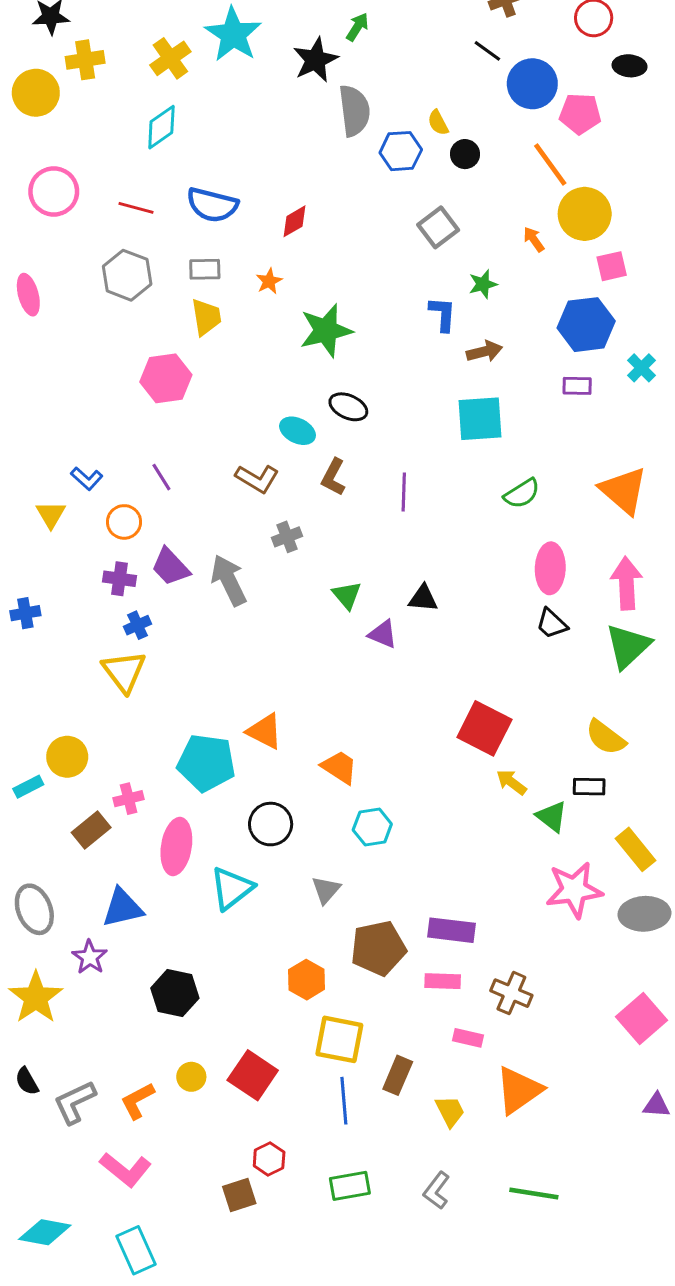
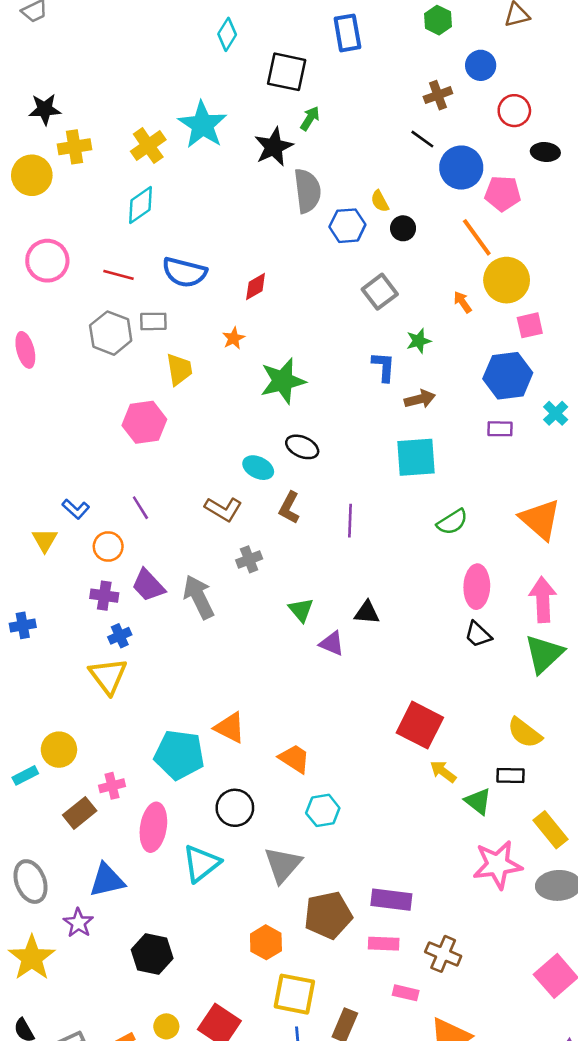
gray rectangle: (205, 269) -> (153, 321), moved
gray triangle: (326, 890) -> (283, 865), size x1.5

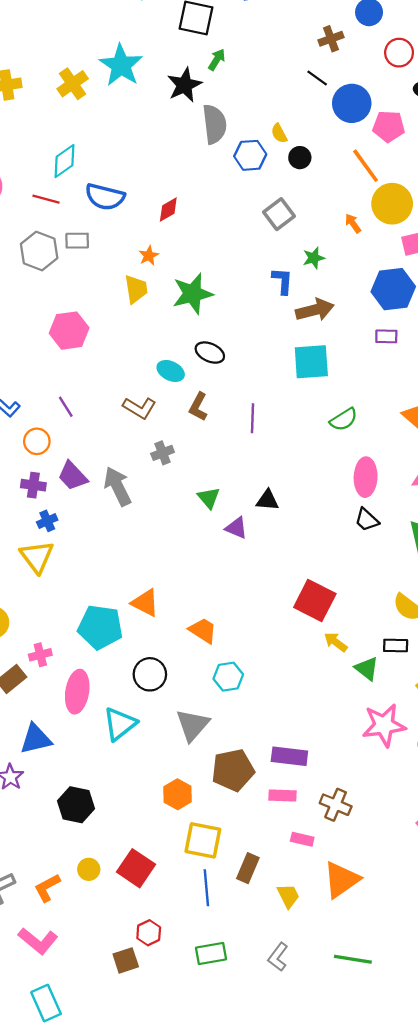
cyan diamond: (140, 205) -> (65, 161), moved
yellow trapezoid: (179, 369) -> (136, 289), moved
brown arrow: (420, 399) -> (315, 310), size x1.4

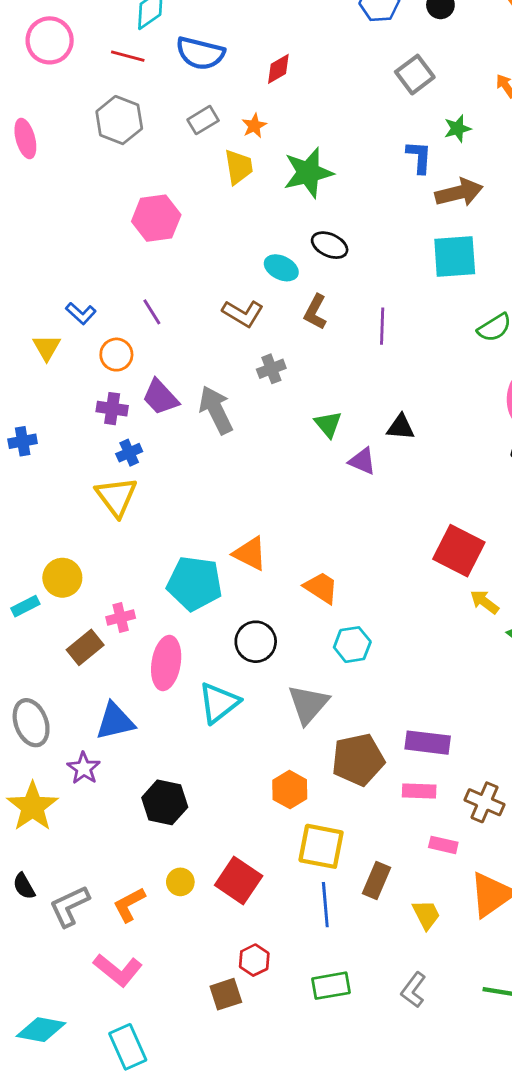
gray rectangle: (77, 241) -> (203, 120), moved, turned -30

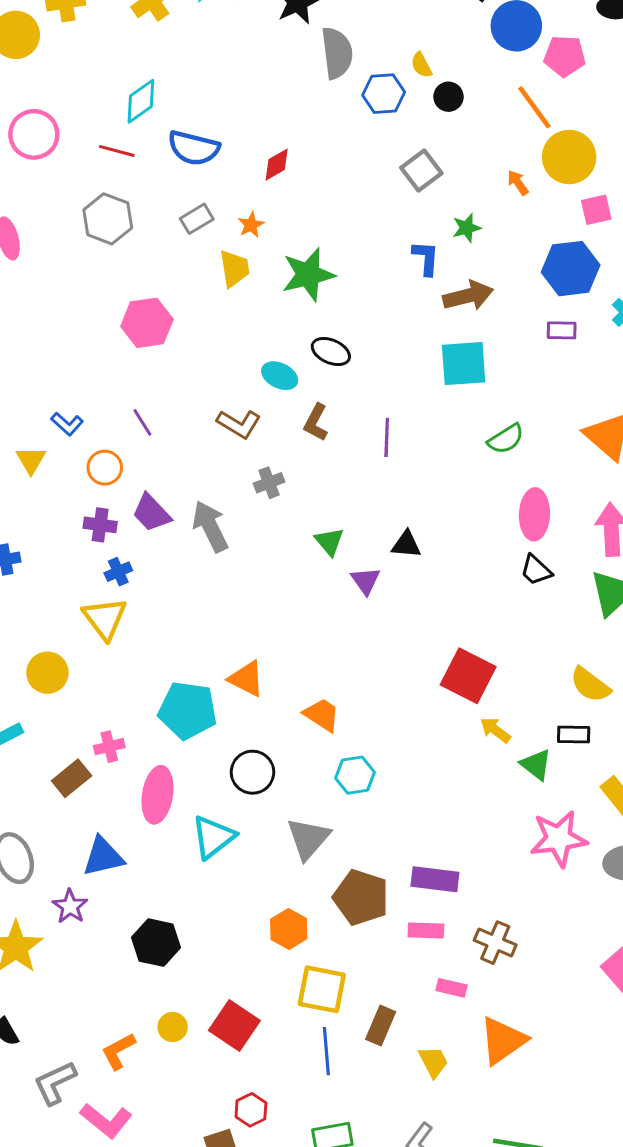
purple triangle: (362, 461) -> (366, 581), turned 32
yellow circle: (62, 578) -> (47, 673), moved
brown pentagon: (358, 760) -> (361, 897), turned 30
gray L-shape: (69, 906) -> (55, 1083), moved

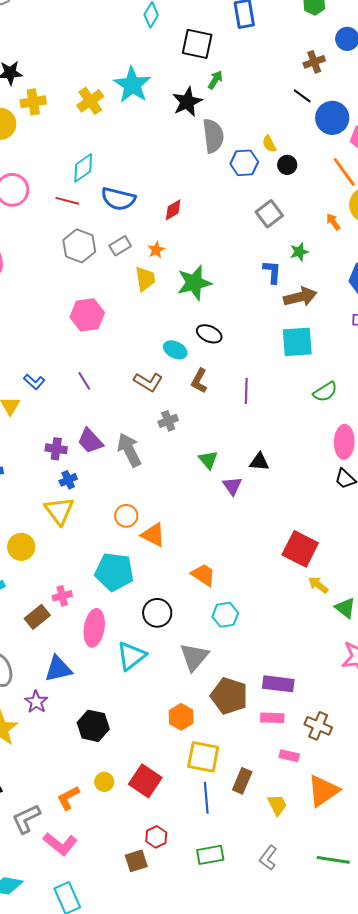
gray hexagon: (108, 219) -> (79, 246), moved
orange circle: (105, 468) -> (126, 516), moved
orange triangle: (246, 679) -> (153, 535), moved

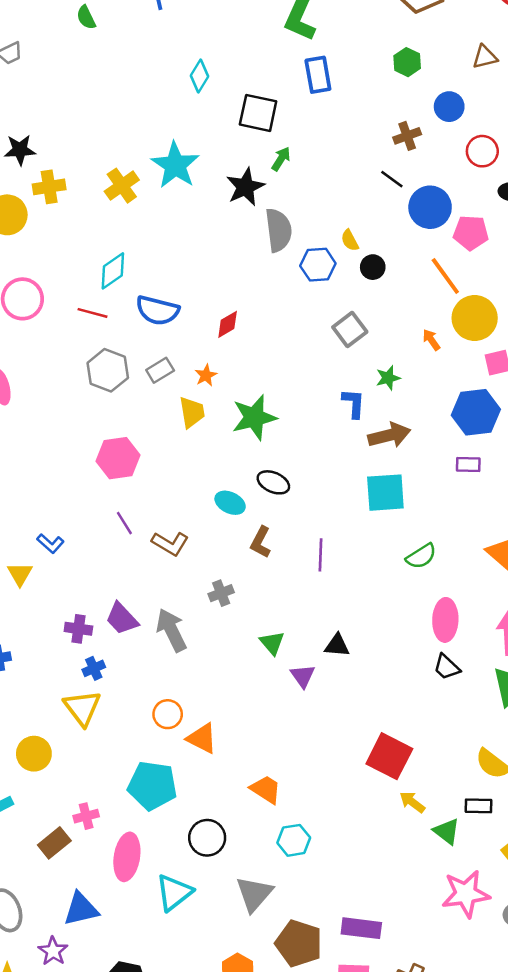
purple line: (84, 381) -> (124, 523), moved
brown L-shape: (148, 382) -> (170, 543), moved

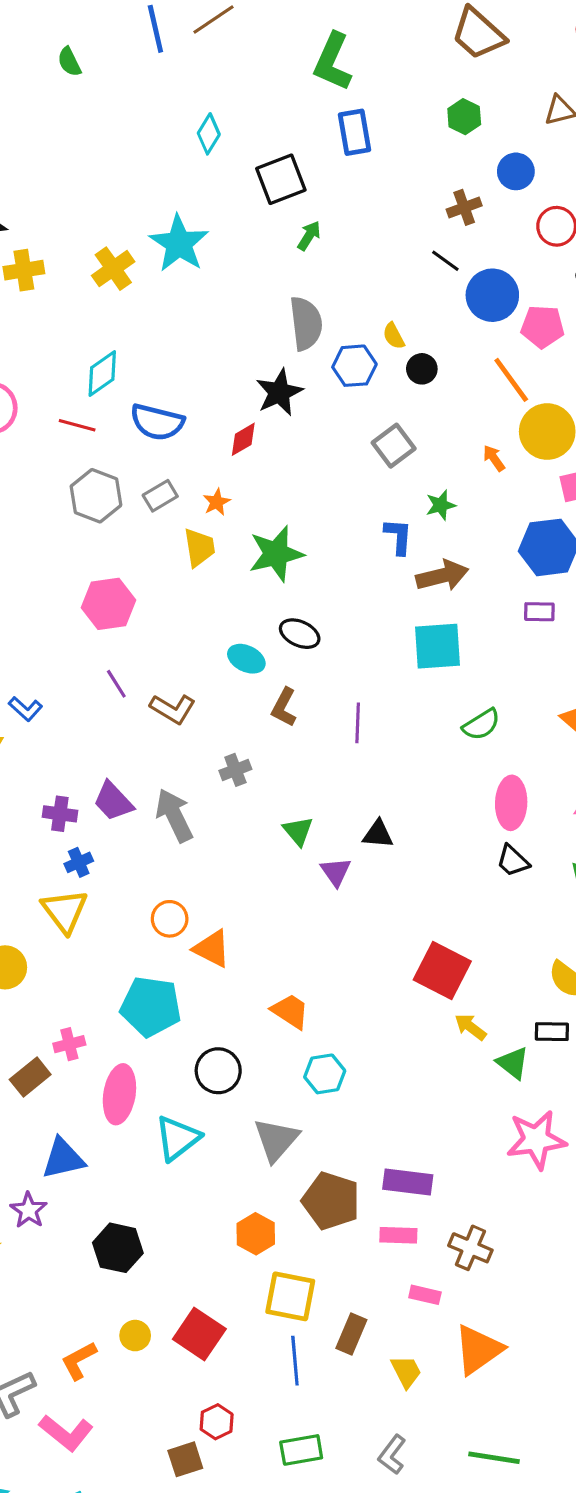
black square: (258, 113) -> (281, 179), turned -33
black star: (245, 187) -> (279, 392), moved

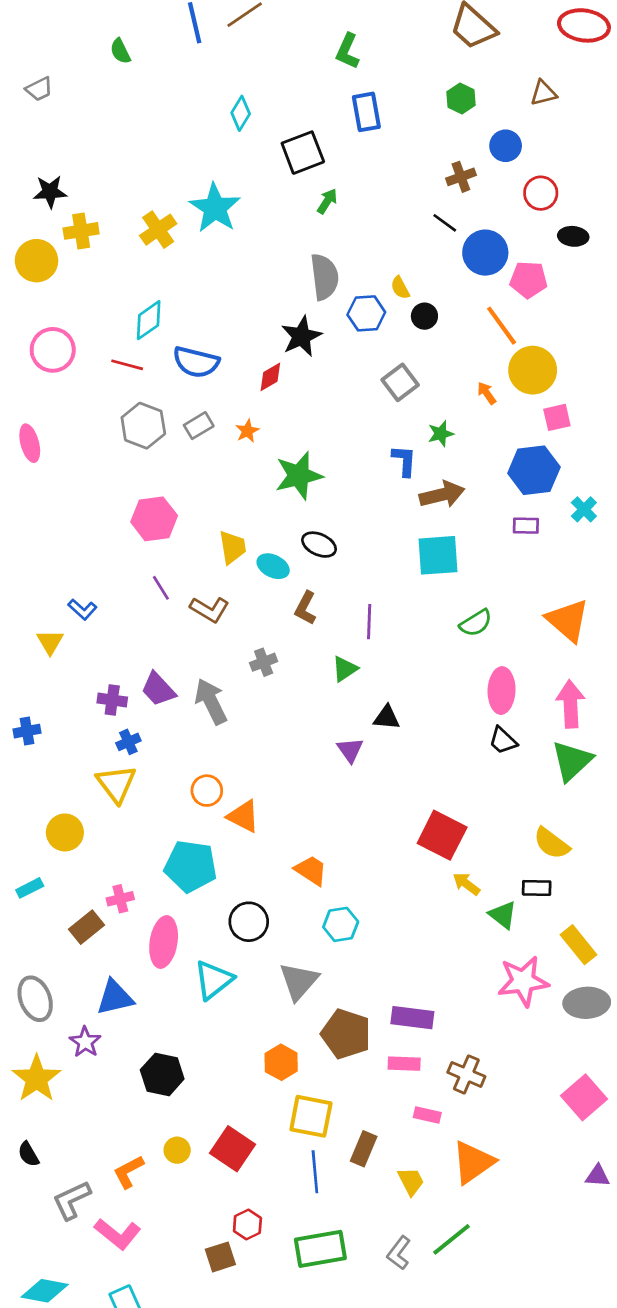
green L-shape: (333, 62) -> (347, 51), size x0.7
yellow trapezoid: (199, 547) -> (233, 547), moved
green triangle: (298, 831) -> (345, 669), moved, turned 36
green rectangle: (301, 1450) -> (320, 1249), size x1.4
green line: (494, 1458) -> (452, 1239), moved, turned -48

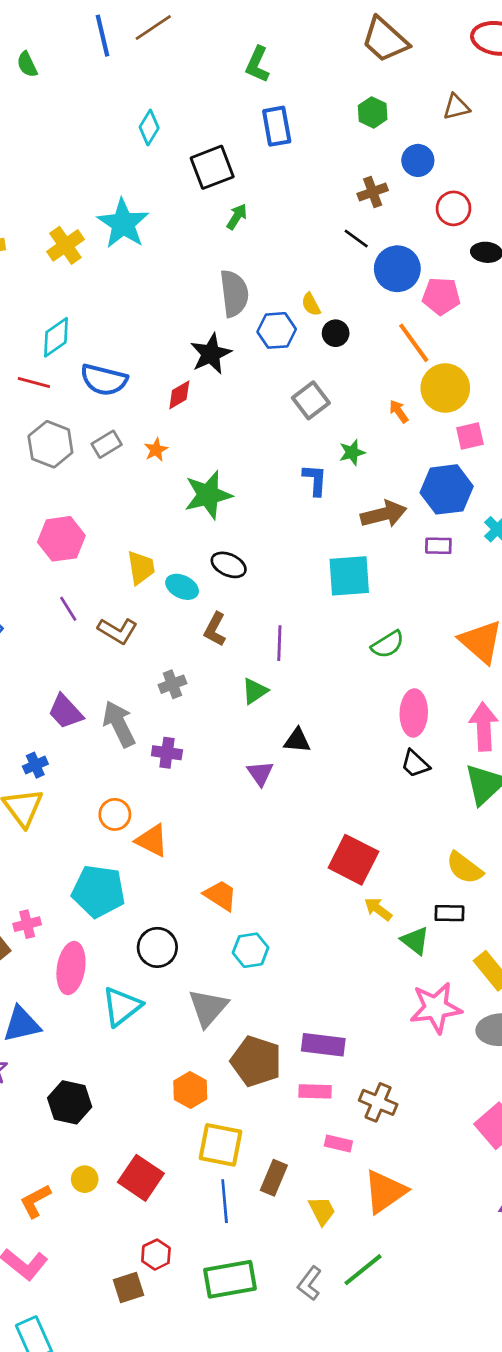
brown arrow: (442, 495) -> (384, 514), moved
purple cross: (112, 700) -> (167, 753), moved

